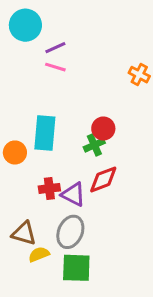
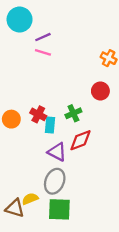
red circle: (103, 129) -> (100, 91), moved
cyan rectangle: (45, 133) -> (50, 125), moved, size x0.6
red cross: (49, 188) -> (38, 114), moved, turned 35
brown triangle: (24, 233) -> (15, 208), moved

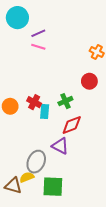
purple triangle: (57, 152) -> (60, 146), moved
gray ellipse: (55, 181) -> (36, 162), moved

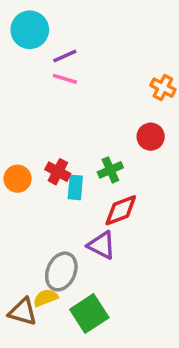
green square: (53, 187) -> (89, 314), turned -35

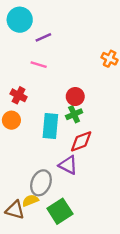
pink line: (65, 79) -> (39, 65), moved
red circle: (151, 137) -> (75, 97), moved
red cross: (58, 172) -> (19, 95), moved
cyan rectangle: (75, 187) -> (50, 126), size x1.5

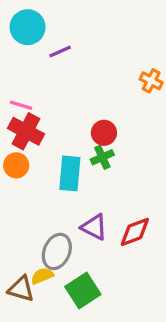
pink line: (39, 65) -> (21, 105), moved
red cross: (19, 95) -> (26, 131), size x1.5
red diamond: (81, 141) -> (135, 232), moved

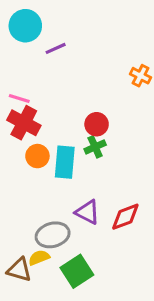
orange circle: (16, 165) -> (37, 156), moved
gray ellipse: (57, 251) -> (53, 235), turned 52

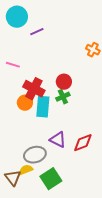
red cross: (24, 123) -> (34, 89), moved
brown triangle: (19, 270) -> (13, 178), turned 36

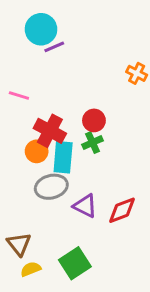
cyan circle: (17, 17) -> (41, 29), moved
gray ellipse: (35, 155) -> (51, 187), moved
yellow semicircle: (26, 170) -> (31, 269), moved
brown triangle: (13, 178) -> (19, 244), moved

